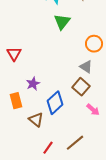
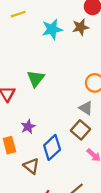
green triangle: (62, 22) -> (36, 79), moved

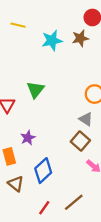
yellow line: (18, 14) -> (18, 25), turned 32
blue diamond: (52, 147) -> (43, 171), moved
brown triangle: (31, 166) -> (16, 184), moved

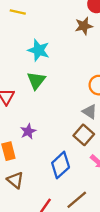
cyan star: (52, 40) -> (39, 50), moved, turned 30
blue diamond: (43, 171) -> (61, 165), moved

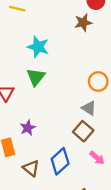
brown triangle: (15, 180) -> (31, 168), moved

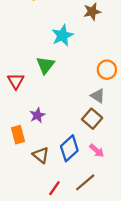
cyan star: (38, 47) -> (62, 35), moved, turned 30
pink arrow: (97, 158) -> (97, 151), moved

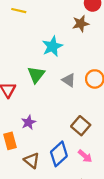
gray triangle: (98, 96) -> (69, 80), moved

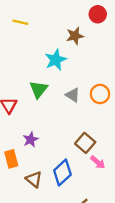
brown star: (81, 24) -> (75, 36), moved
pink arrow: (85, 156) -> (98, 162), moved

